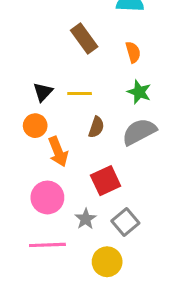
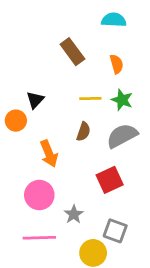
yellow line: (80, 94) -> (90, 98), moved
orange circle: (35, 126) -> (16, 121), moved
red square: (106, 181) -> (110, 180), moved
gray square: (125, 222) -> (115, 231), moved, turned -30

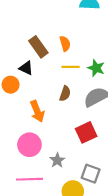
brown rectangle: (72, 52) -> (38, 47), moved
orange semicircle: (117, 64) -> (65, 44), moved
black triangle: (35, 100) -> (26, 68), turned -48

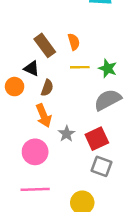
brown semicircle: (65, 94) -> (47, 88), moved
gray star: (57, 160) -> (67, 134), moved
gray square: (91, 174) -> (102, 166), moved

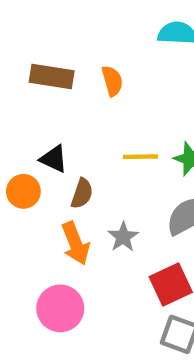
orange semicircle: (74, 42) -> (112, 81), moved
brown rectangle: (45, 45) -> (52, 76), moved, turned -45
gray star: (67, 134) -> (123, 237), moved

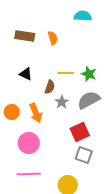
orange circle: (23, 191) -> (12, 112), moved
brown semicircle: (82, 194) -> (50, 87), moved
gray star: (123, 237) -> (62, 102), moved

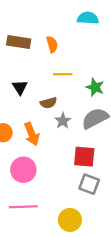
yellow line: (66, 73) -> (63, 74), moved
black triangle: (26, 74) -> (20, 87), turned 32
brown semicircle: (50, 87) -> (48, 103), turned 56
red square: (80, 132) -> (84, 157), turned 30

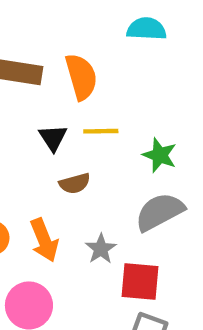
orange semicircle: (52, 44) -> (81, 77), size x1.5
black triangle: (20, 87) -> (53, 138), moved
gray star: (63, 121) -> (101, 249), moved

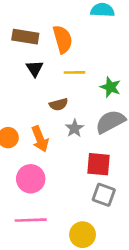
black triangle: (53, 138) -> (35, 68), moved
gray star: (101, 249) -> (75, 128), moved

